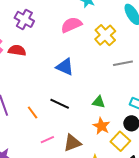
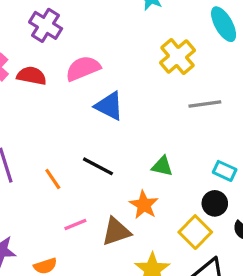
pink semicircle: (71, 25) -> (83, 68), moved
orange star: (101, 126) -> (144, 205), moved

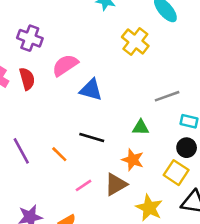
red semicircle: (32, 76) -> (27, 79), turned 75
gray line: (205, 104) -> (167, 96), moved

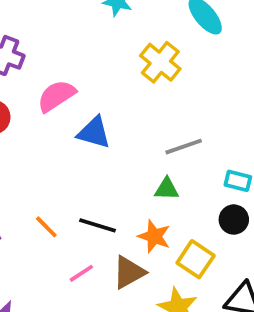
gray line: (167, 96) -> (184, 147), moved
black line: (92, 138) -> (97, 225), moved
yellow square: (176, 173) -> (196, 259), moved

